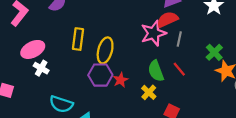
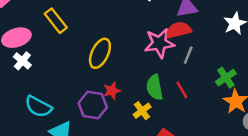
yellow rectangle: (78, 39) -> (56, 21), moved, turned -55
purple hexagon: (100, 75) -> (93, 105), moved

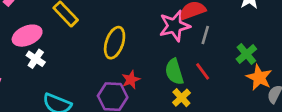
yellow cross: (142, 111) -> (181, 98), moved

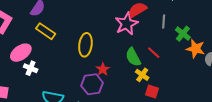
gray line: (205, 35) -> (164, 22), moved

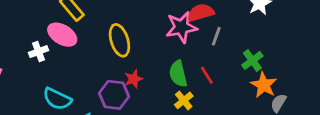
gray line: (164, 22) -> (216, 36), moved
yellow ellipse: (85, 45) -> (119, 40), turned -40
pink ellipse: (21, 53) -> (62, 35), moved, turned 50
white cross: (31, 68) -> (39, 52), turned 32

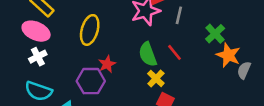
yellow ellipse: (119, 40) -> (90, 30), turned 40
white cross: (39, 52) -> (38, 57), moved

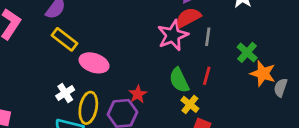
yellow ellipse: (90, 30) -> (88, 108), moved
pink ellipse: (36, 31) -> (94, 63), moved
red line: (175, 52) -> (207, 76), turned 60

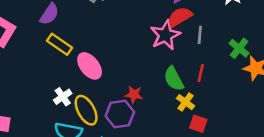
pink ellipse: (94, 63) -> (90, 66), turned 36
red star: (138, 94) -> (134, 94), turned -30
yellow ellipse: (88, 108) -> (86, 110), turned -36

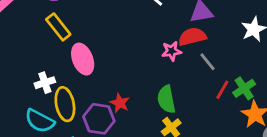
pink star: (165, 35) -> (172, 51), size x0.6
gray line: (200, 35) -> (207, 62), turned -60
red line: (201, 73) -> (222, 90), moved

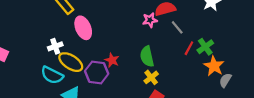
yellow ellipse: (65, 104) -> (71, 62), turned -45

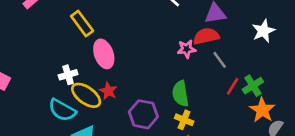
red star: (112, 60) -> (108, 91), moved
purple hexagon: (97, 72) -> (143, 114), moved
yellow cross: (151, 77) -> (184, 120), turned -32

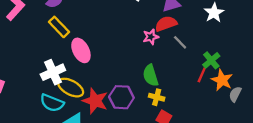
white cross: (68, 75) -> (53, 72), size x1.5
red line: (233, 86) -> (202, 75), moved
red star: (108, 91) -> (95, 101), moved, size x1.6

